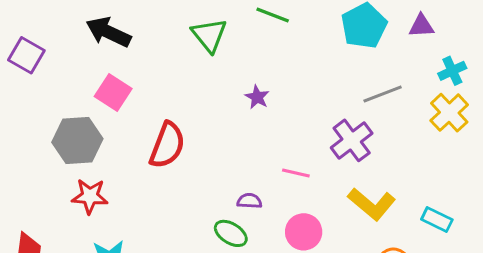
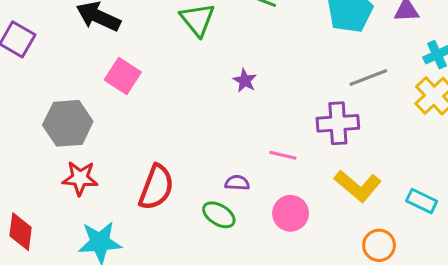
pink square: (113, 92) -> (123, 76), moved
purple cross: (352, 140) -> (338, 123), turned 33
red semicircle: (167, 145) -> (156, 187), moved

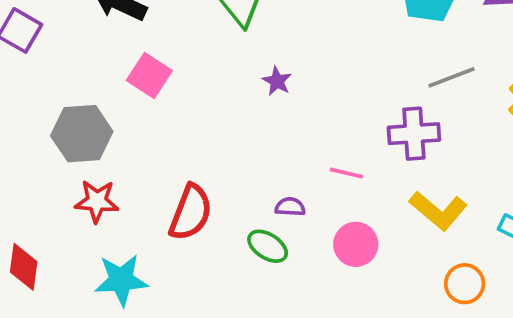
purple star: (245, 81) -> (277, 81), moved

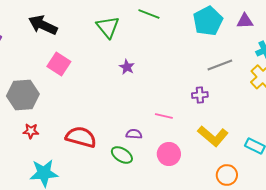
purple cross: (414, 134) -> (200, 95), size x0.6
red star: (97, 201) -> (31, 131), size x0.7
red semicircle: (191, 212) -> (81, 137), turned -96

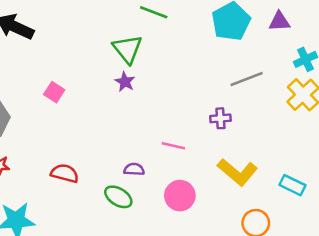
green triangle: (108, 27) -> (128, 49), moved
pink square: (59, 64) -> (54, 92), moved, size x0.7
red semicircle: (81, 137) -> (65, 173), size x0.7

